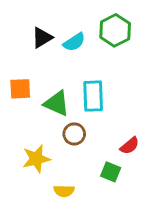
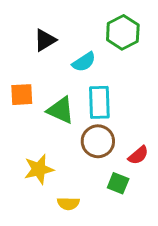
cyan semicircle: (74, 42) -> (84, 62), moved
brown circle: (74, 134) -> (98, 141), moved, size x1.4

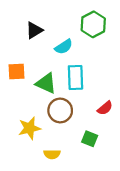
brown circle: (98, 141) -> (60, 110), moved
red semicircle: (138, 155) -> (105, 108), moved

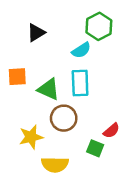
cyan semicircle: (64, 47) -> (81, 50), moved
red semicircle: (105, 108) -> (111, 131), moved
yellow semicircle: (52, 154) -> (55, 165), size x1.5

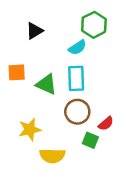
brown circle: (64, 118) -> (77, 112), moved

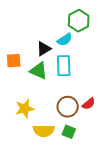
black triangle: (34, 31) -> (44, 49), moved
brown circle: (77, 112) -> (68, 107), moved
green square: (90, 140) -> (69, 132), moved

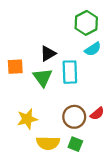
cyan semicircle: (65, 40) -> (93, 49), moved
green triangle: (39, 71) -> (43, 78), turned 30

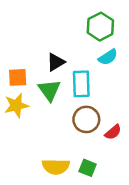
brown circle: (74, 117) -> (86, 119), moved
yellow star: (27, 119) -> (16, 105), moved

